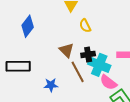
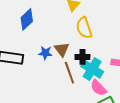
yellow semicircle: (85, 26) -> (84, 28), size x1.5
blue star: (51, 85) -> (45, 53), moved

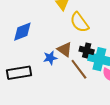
blue diamond: (27, 19) -> (22, 32), turned 40
black cross: (82, 57) -> (87, 50), turned 32

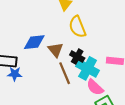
blue diamond: (22, 32) -> (34, 42), moved
blue star: (50, 58) -> (15, 74), moved

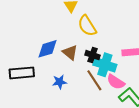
brown line: (65, 73) -> (94, 80), moved
blue star: (15, 74) -> (60, 82), moved

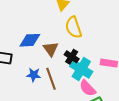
brown line: (94, 80) -> (51, 79), moved

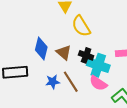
blue diamond: (30, 40) -> (41, 49), turned -60
pink semicircle: (88, 88) -> (98, 83), moved

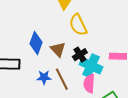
black cross: (86, 55) -> (80, 55), turned 32
pink semicircle: (98, 83) -> (89, 84), turned 54

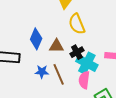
brown triangle: (58, 49) -> (56, 46), turned -49

